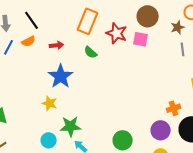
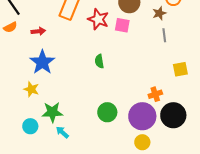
green semicircle: (91, 52) -> (99, 61), moved, turned 40
purple circle: (161, 130) -> (142, 116), size x1.4
green circle: (123, 140) -> (107, 112), moved

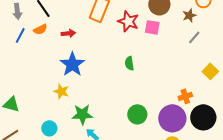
gray line: (164, 35) -> (194, 37), turned 48
yellow square: (180, 69) -> (210, 71), turned -35
cyan circle: (30, 126) -> (49, 128), moved

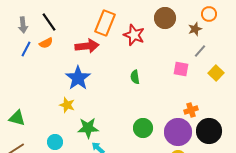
pink square: (152, 27) -> (181, 69), moved
red arrow: (68, 33) -> (87, 46), moved, size x1.6
yellow square: (210, 71) -> (216, 73), moved

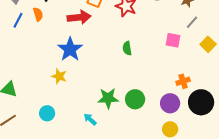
orange semicircle: (46, 43) -> (38, 14), turned -80
green star: (88, 128) -> (108, 98), moved
purple circle: (178, 132) -> (170, 103), size x0.7

